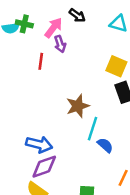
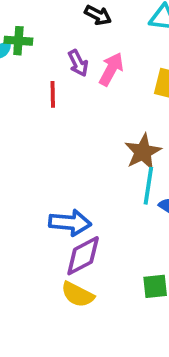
pink arrow: (53, 28) -> (111, 69), moved
brown star: (78, 106) -> (143, 152), moved

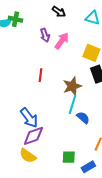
red line: (53, 94) -> (41, 75), moved
blue arrow: (70, 223) -> (29, 118), turned 40

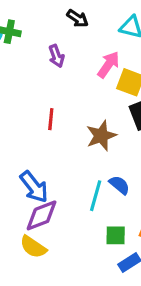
pink arrow: (62, 41) -> (108, 65), moved
cyan line: (73, 104) -> (96, 196), moved
green square: (69, 157) -> (116, 235), moved

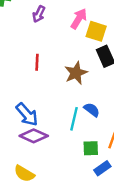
purple arrow: (56, 56) -> (39, 14), turned 49
purple diamond: (42, 215) -> (34, 136), turned 48
yellow semicircle: (33, 247) -> (24, 174), moved

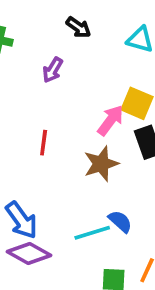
pink arrow: (79, 19) -> (110, 120), moved
cyan line: (74, 119) -> (92, 233), turned 55

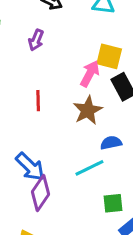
blue semicircle: (120, 221) -> (111, 143), moved, turned -45
purple diamond: (29, 253) -> (40, 193), turned -76

